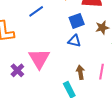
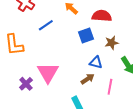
blue triangle: (74, 41) -> (96, 62), moved
brown arrow: (80, 72) -> (88, 79), moved, turned 64

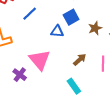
brown star: (112, 43) -> (95, 28), moved
blue triangle: (96, 62) -> (57, 31), moved

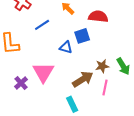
brown star: (95, 28) -> (102, 66), moved
brown arrow: (80, 60) -> (83, 79), size x1.5

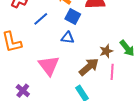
blue square: (82, 36) -> (73, 16), moved, turned -35
purple cross: (21, 83) -> (23, 91), moved

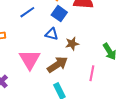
brown star: (106, 51) -> (72, 44), moved
brown arrow: (89, 67) -> (57, 65), moved

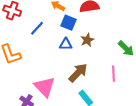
brown star: (72, 44) -> (87, 40), moved
pink triangle: (30, 59) -> (45, 87), moved

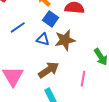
blue line: (37, 28) -> (18, 27), moved
brown star: (87, 40) -> (65, 40), size x1.5

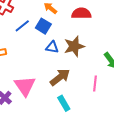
blue square: (51, 19) -> (43, 26), moved
blue line: (18, 27) -> (22, 26), moved

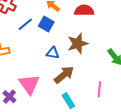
blue triangle: (52, 47) -> (53, 53), moved
pink line: (95, 83) -> (99, 89), moved

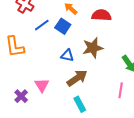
pink triangle: (29, 84) -> (42, 85), size x0.7
pink line: (99, 89) -> (121, 90), moved

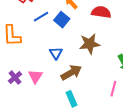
blue triangle: (67, 55) -> (56, 53), moved, turned 40
purple cross: (21, 96) -> (15, 77), moved

